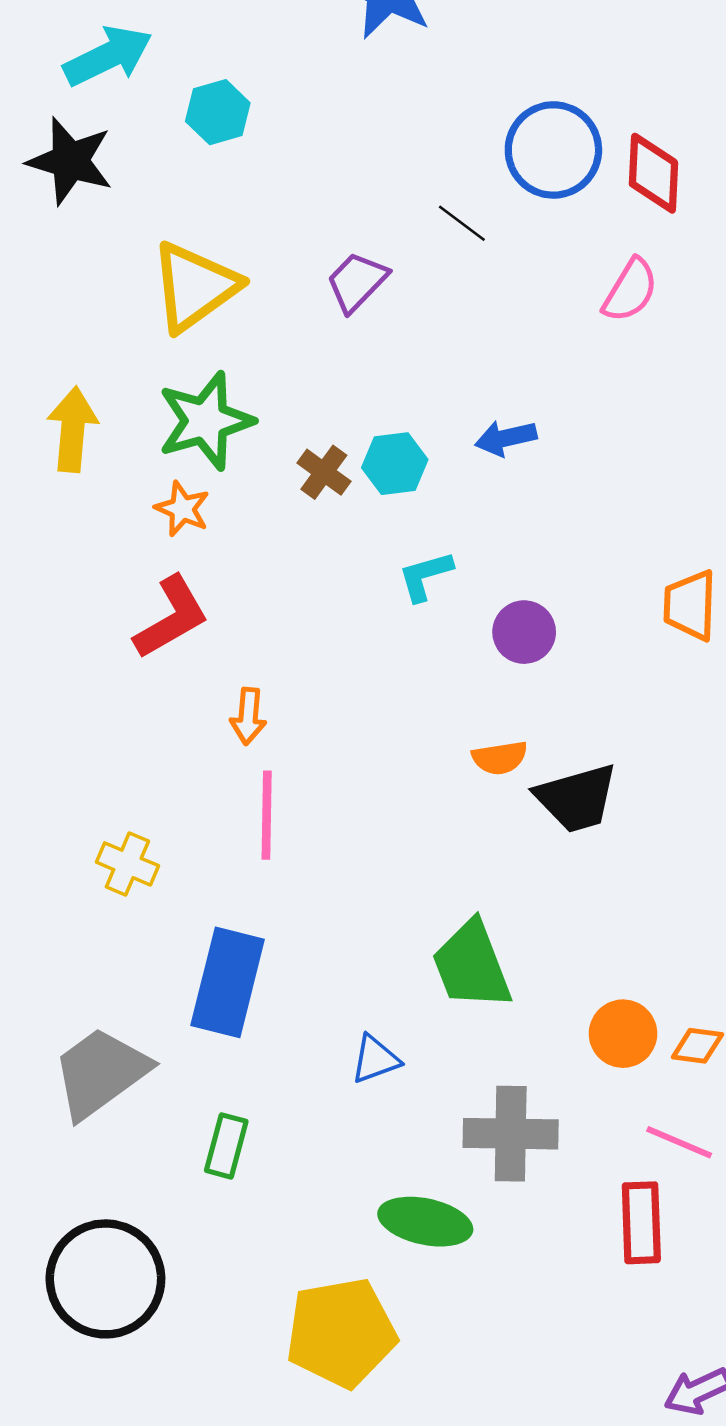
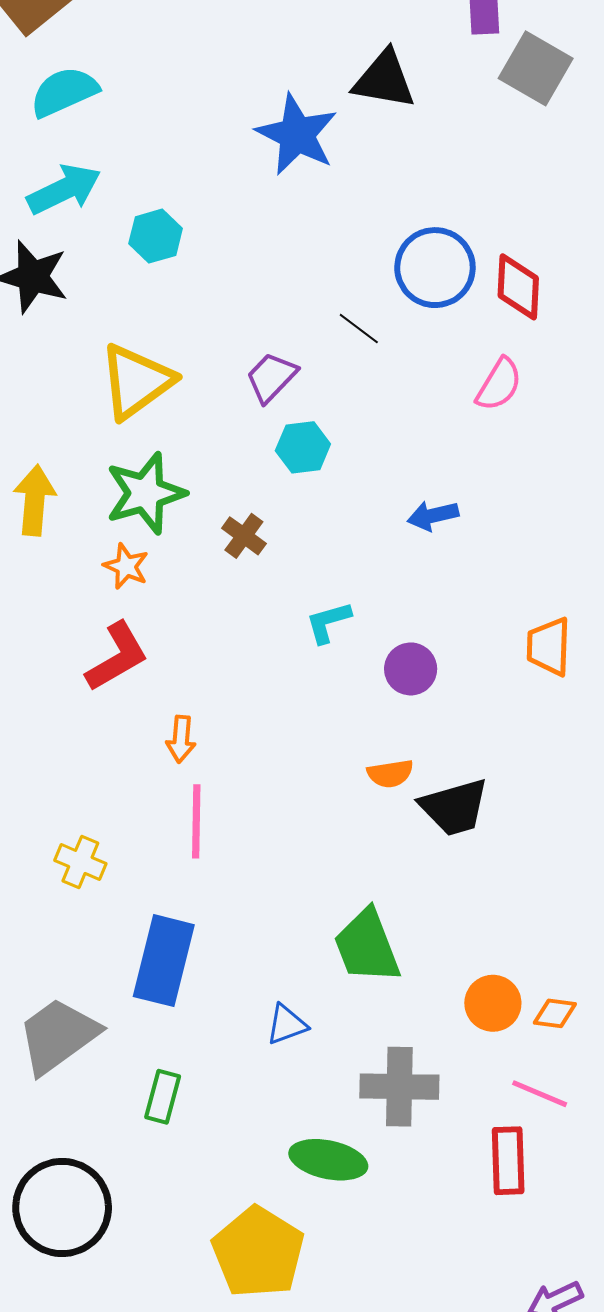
blue arrow: (506, 438) -> (433, 516), moved
cyan hexagon: (395, 464) -> (303, 447), moved
yellow pentagon: (341, 1333) -> (258, 1252), turned -30

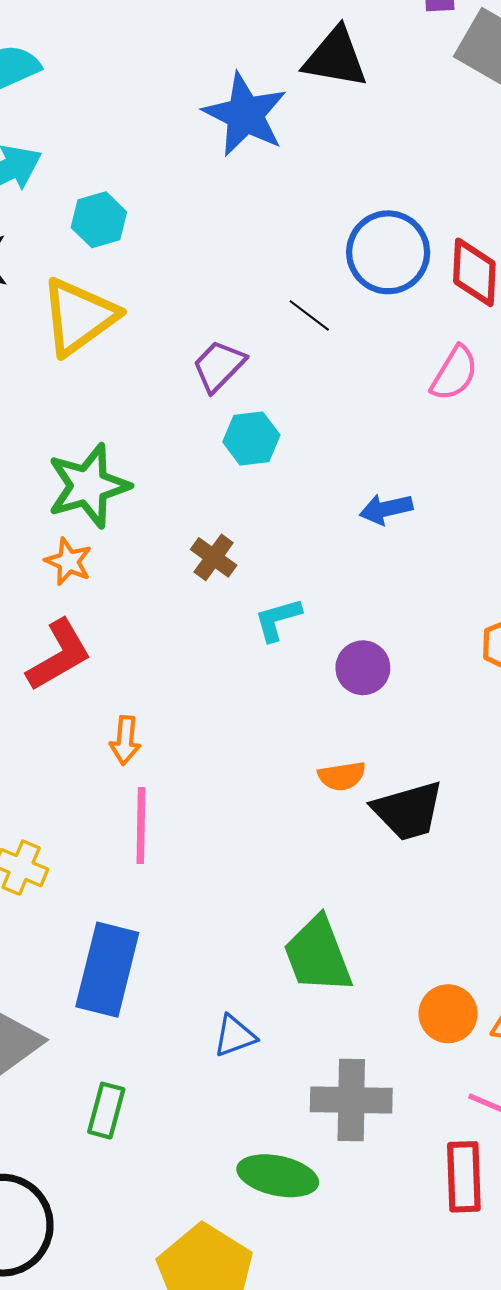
yellow triangle: (136, 381) -> (79, 316), moved
brown cross: (244, 536) -> (214, 557), moved

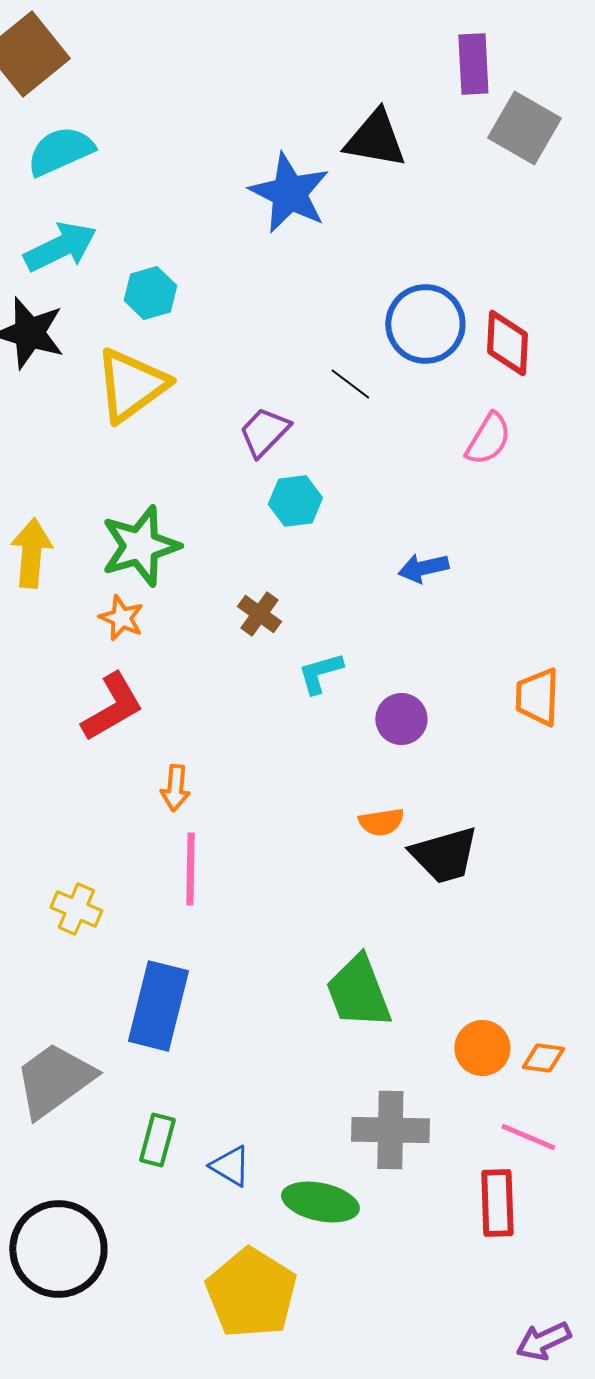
blue triangle: (235, 1036) -> (230, 1166), moved, turned 51

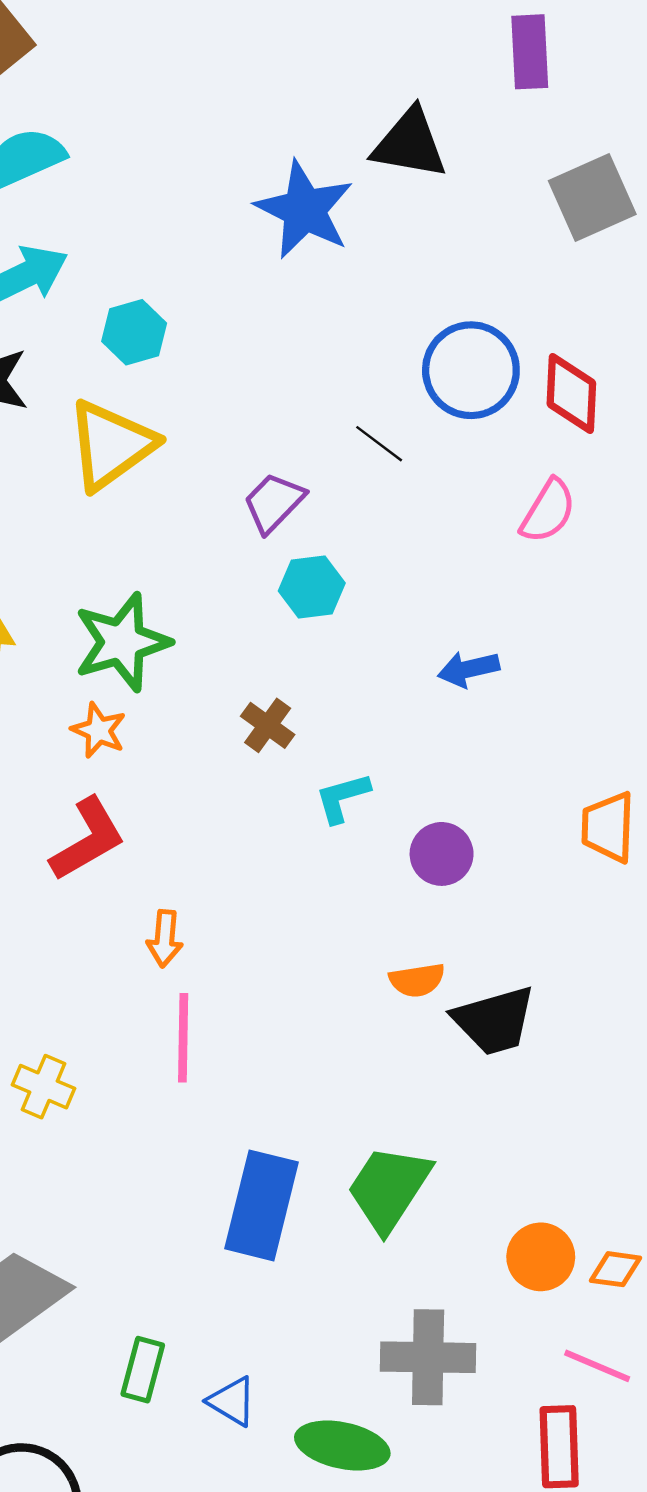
gray square: (524, 128) -> (592, 198), moved, turned 36
green trapezoid: (358, 992) -> (389, 1188), turned 54
blue rectangle: (158, 1006) -> (262, 1205), moved

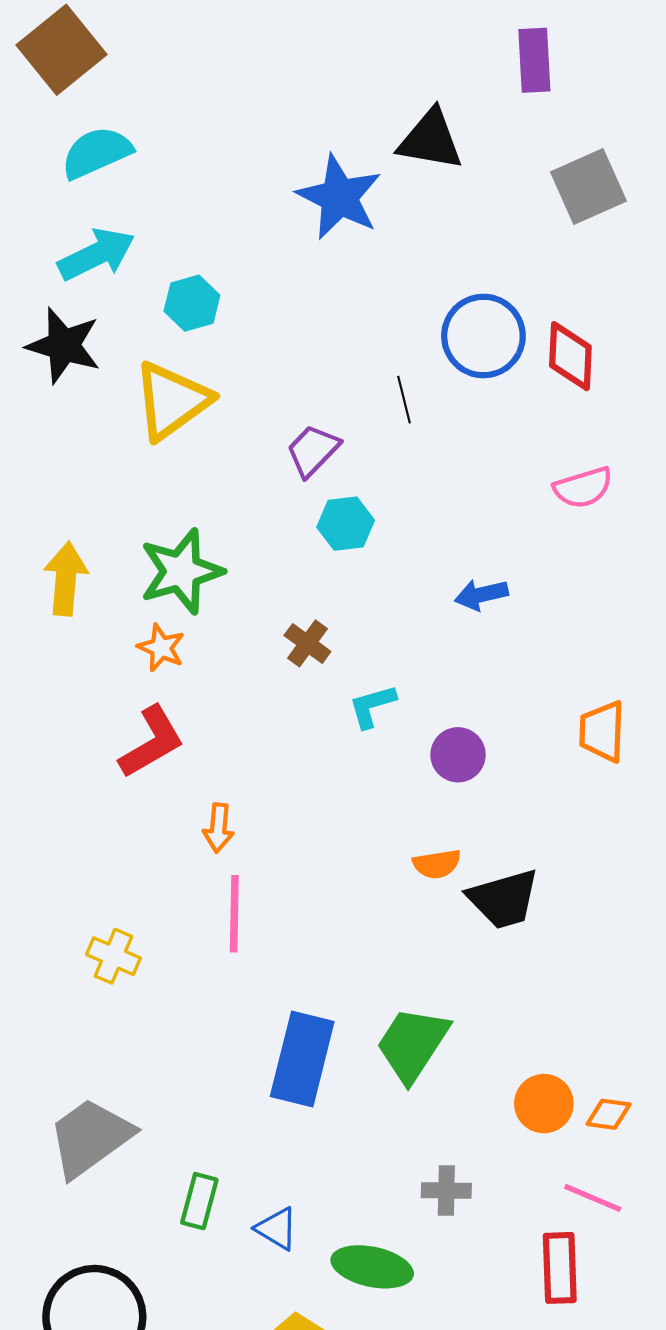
black line: (379, 444) -> (404, 400), turned 39
pink semicircle: (548, 511) -> (583, 488), moved, turned 42
gray cross: (428, 1357) -> (446, 1191), size x0.6

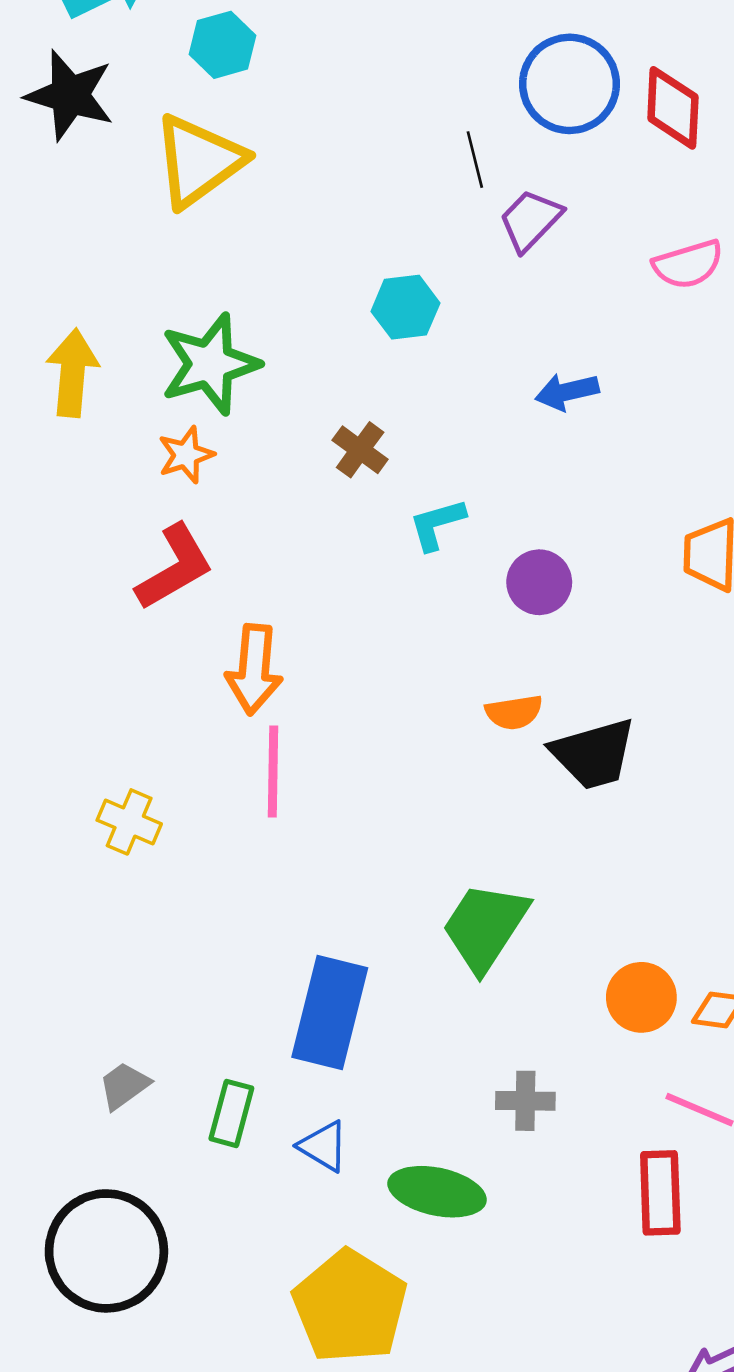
purple trapezoid: (313, 450) -> (530, 220), moved
orange star: (161, 648) -> (186, 455), turned 30
orange arrow: (218, 828) -> (254, 669), size x1.5
blue rectangle: (302, 1059) -> (330, 1013), moved
gray trapezoid: (90, 1137) -> (124, 1086), moved, size x0.5

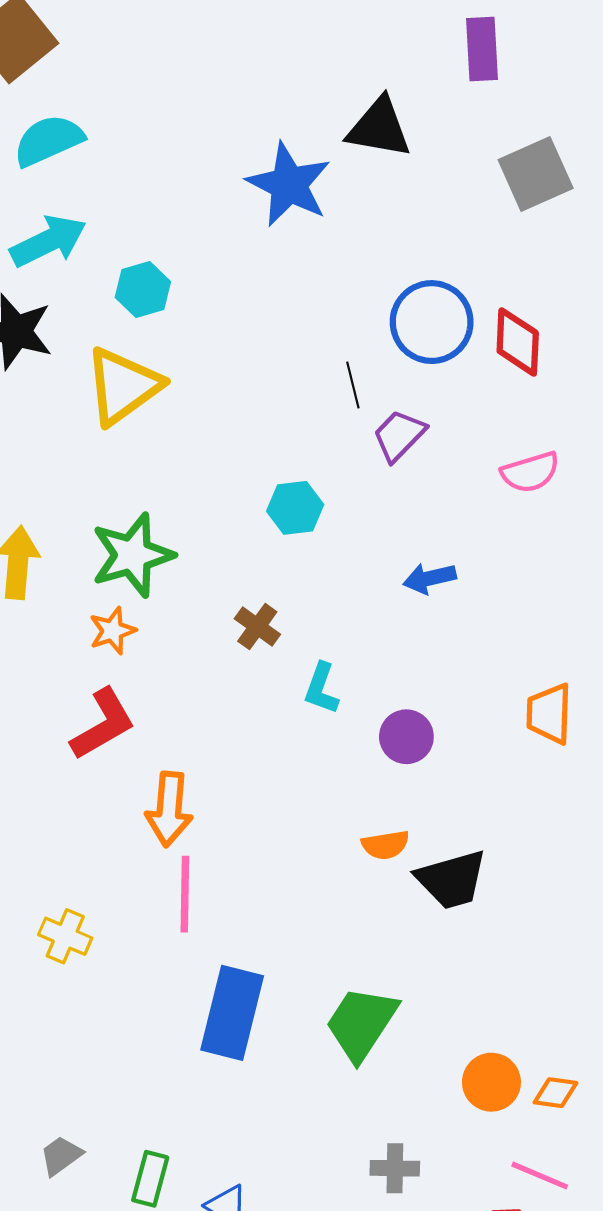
cyan L-shape: (437, 524) -> (321, 688), turned -54
blue rectangle: (330, 1013) -> (232, 1013), moved

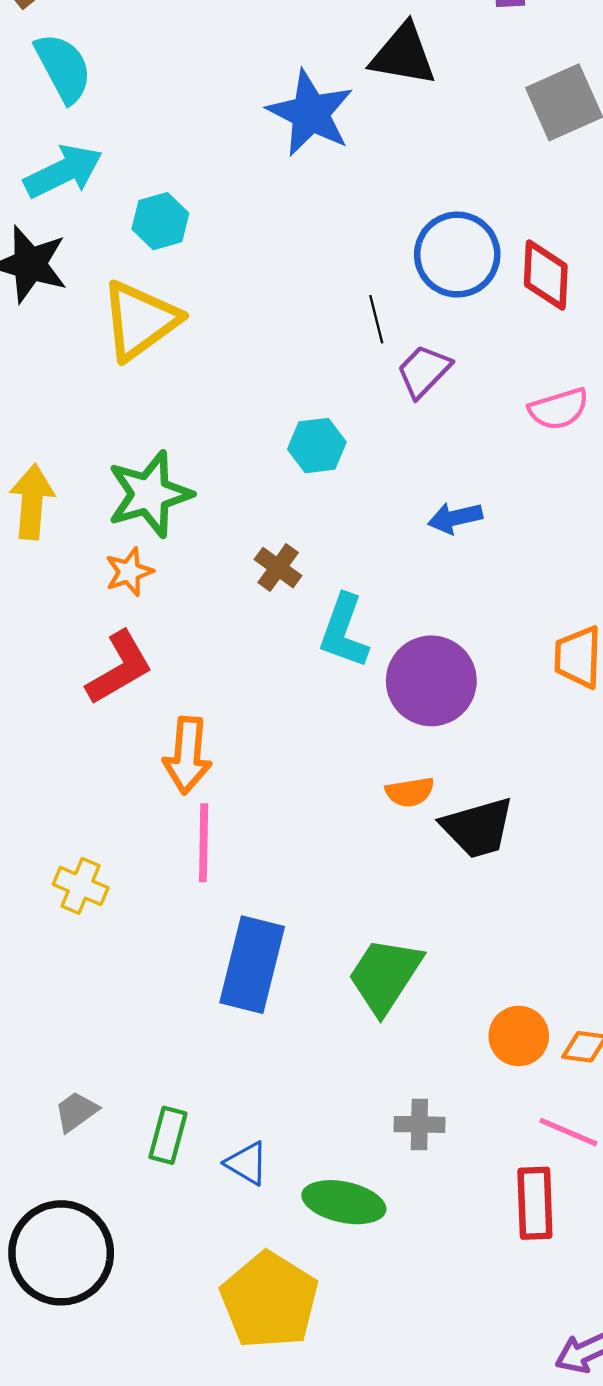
cyan semicircle: (48, 140) -> (63, 68), turned 86
cyan L-shape: (321, 688) -> (344, 631), size x1.4
purple circle: (406, 737) -> (431, 681), size x1.6

